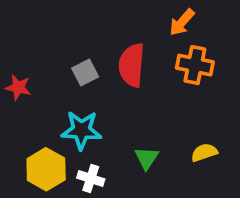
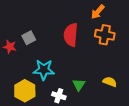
gray square: (85, 72) -> (29, 38), moved
yellow semicircle: (204, 152) -> (110, 82), turned 40
white cross: (91, 179) -> (59, 96), moved

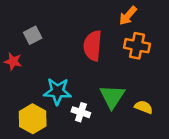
gray square: (29, 38) -> (33, 35), moved
green triangle: (79, 85) -> (112, 97), moved, size x1.5
white cross: (59, 96) -> (81, 112), moved

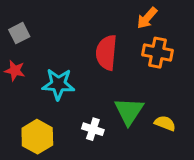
gray square: (33, 35) -> (19, 33), moved
cyan star: (57, 91) -> (58, 84), moved

